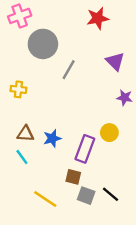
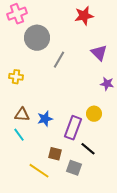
brown square: (73, 177) -> (55, 154), moved
black line: (111, 194) -> (88, 149), moved

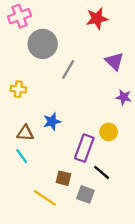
blue star: (45, 119) -> (52, 121), moved

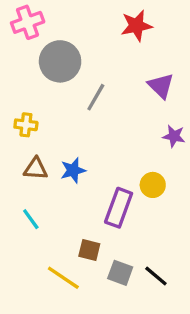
brown triangle: (25, 133) -> (36, 169), moved
black line: (102, 172) -> (156, 276), moved

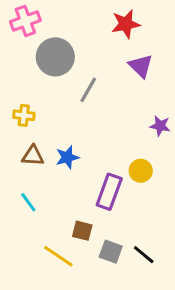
purple triangle: (161, 86) -> (141, 66), moved

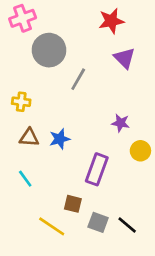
purple star: (160, 126) -> (121, 123), moved
yellow circle: (141, 171) -> (140, 151), moved

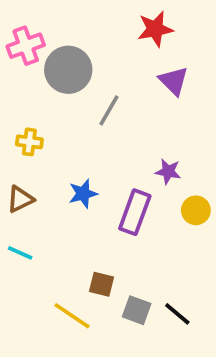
pink cross: (23, 18) -> (26, 46), moved
brown triangle: (29, 138) -> (20, 199), moved, turned -30
purple rectangle: (97, 169) -> (135, 212), moved
cyan line: (25, 179) -> (20, 253), moved, turned -30

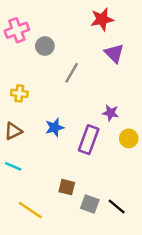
gray circle: (68, 70) -> (45, 46), size x0.6
yellow line: (72, 316) -> (30, 210), moved

